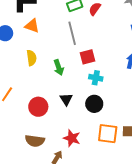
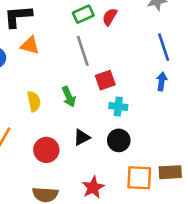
yellow semicircle: (32, 58) -> (34, 101), moved
black triangle: (66, 99) -> (82, 137), turned 40
red star: (72, 138) -> (93, 187), turned 30

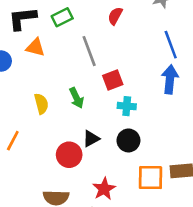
green rectangle: (83, 14) -> (62, 17), moved
blue arrow: (162, 81) -> (170, 79), size x1.5
red circle: (46, 150) -> (69, 155), moved

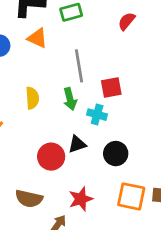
gray line: (89, 51) -> (79, 66), moved
cyan cross: (127, 106) -> (97, 115), moved

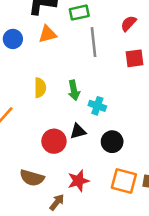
orange triangle: (37, 38) -> (48, 34), turned -42
gray line: (79, 66) -> (93, 42), moved
red square: (111, 87) -> (135, 58), moved

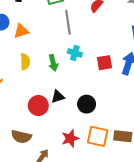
orange triangle: (48, 34) -> (21, 31), moved
red square: (135, 58) -> (104, 63), moved
cyan cross: (97, 106) -> (75, 53), moved
red star: (78, 181) -> (70, 138), moved

